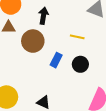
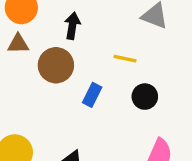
black circle: (80, 64) -> (145, 97), moved

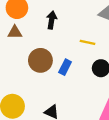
brown circle: (56, 65) -> (40, 60), moved

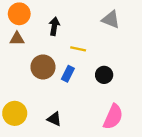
yellow line: (87, 42) -> (78, 49), moved

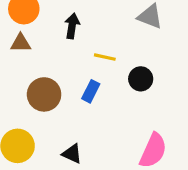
brown circle: (43, 67) -> (44, 94), moved
black circle: (104, 75) -> (141, 79), moved

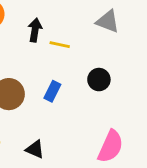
yellow line: (105, 57) -> (60, 45), moved

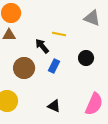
black arrow: (35, 30) -> (42, 46), moved, turned -49
black triangle: (35, 149) -> (54, 106), moved

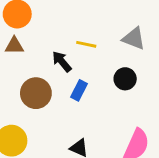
gray triangle: (92, 18) -> (134, 38), moved

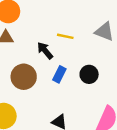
black circle: (125, 79) -> (89, 74), moved

